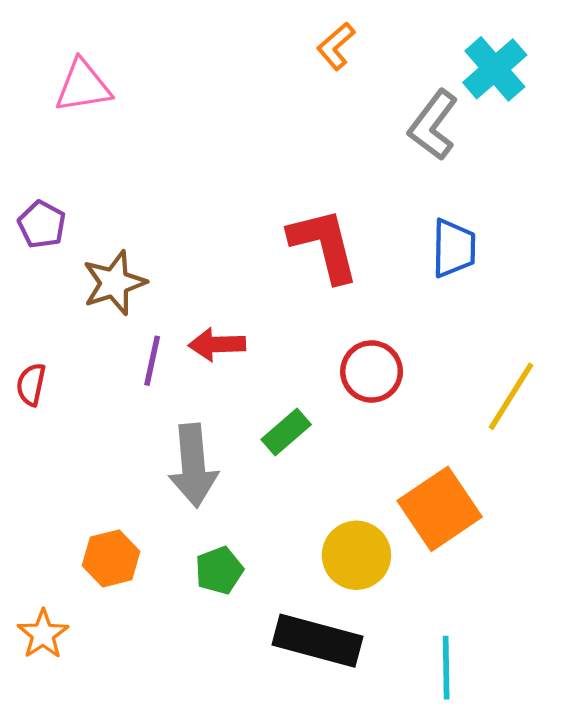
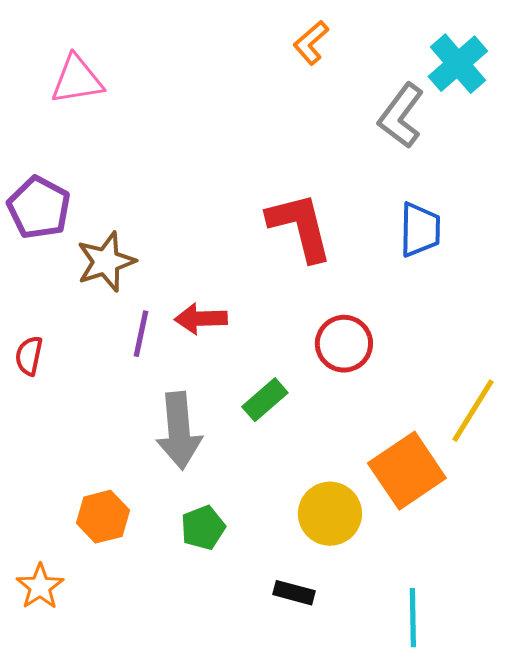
purple pentagon: (42, 224) -> (39, 208), size x1.4
yellow line: (511, 396) -> (473, 411), moved
black rectangle: (318, 641) -> (294, 593), size x0.5

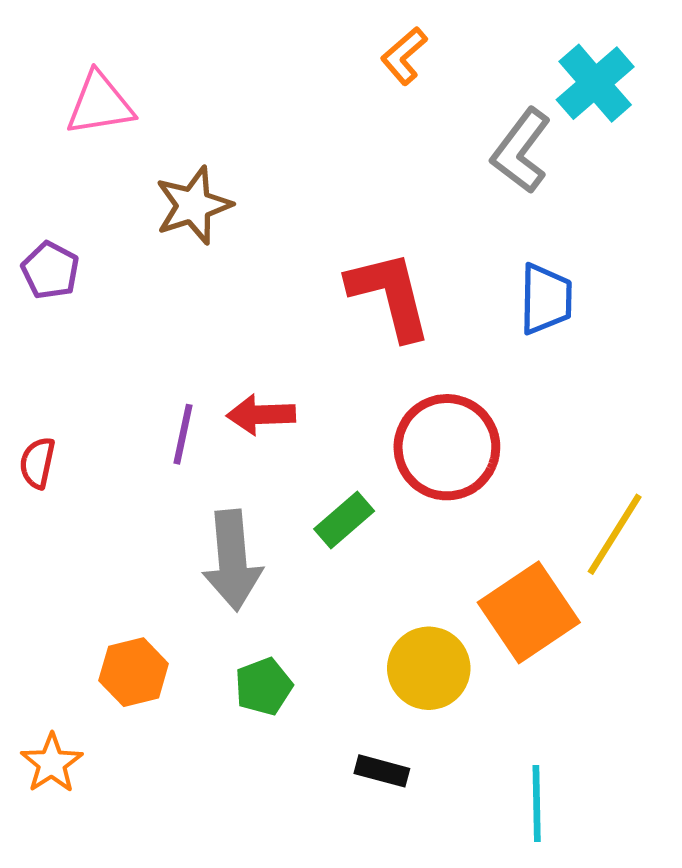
purple pentagon: (39, 208) -> (50, 270), size x0.7
brown star: (106, 262) -> (193, 205), moved
red circle: (344, 344) -> (447, 447), size x1.4

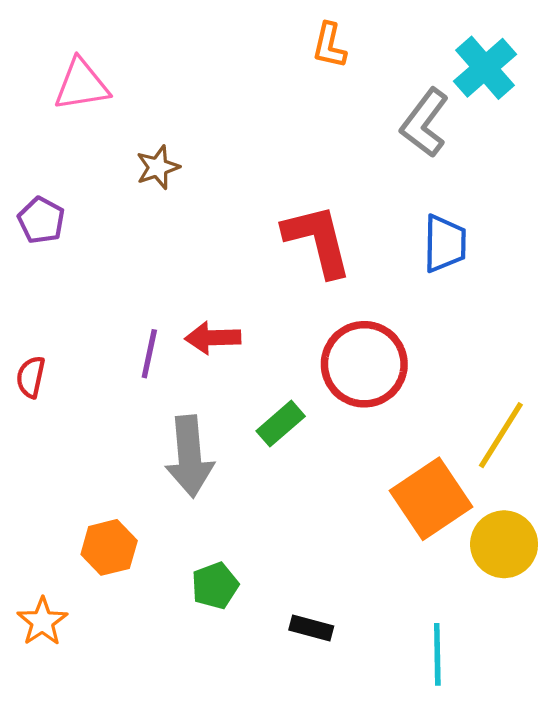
orange L-shape: (404, 56) -> (329, 46), turned -36
brown star: (193, 205) -> (158, 167), size x0.7
yellow circle: (429, 668) -> (504, 544), moved
green pentagon: (264, 686) -> (215, 586), moved

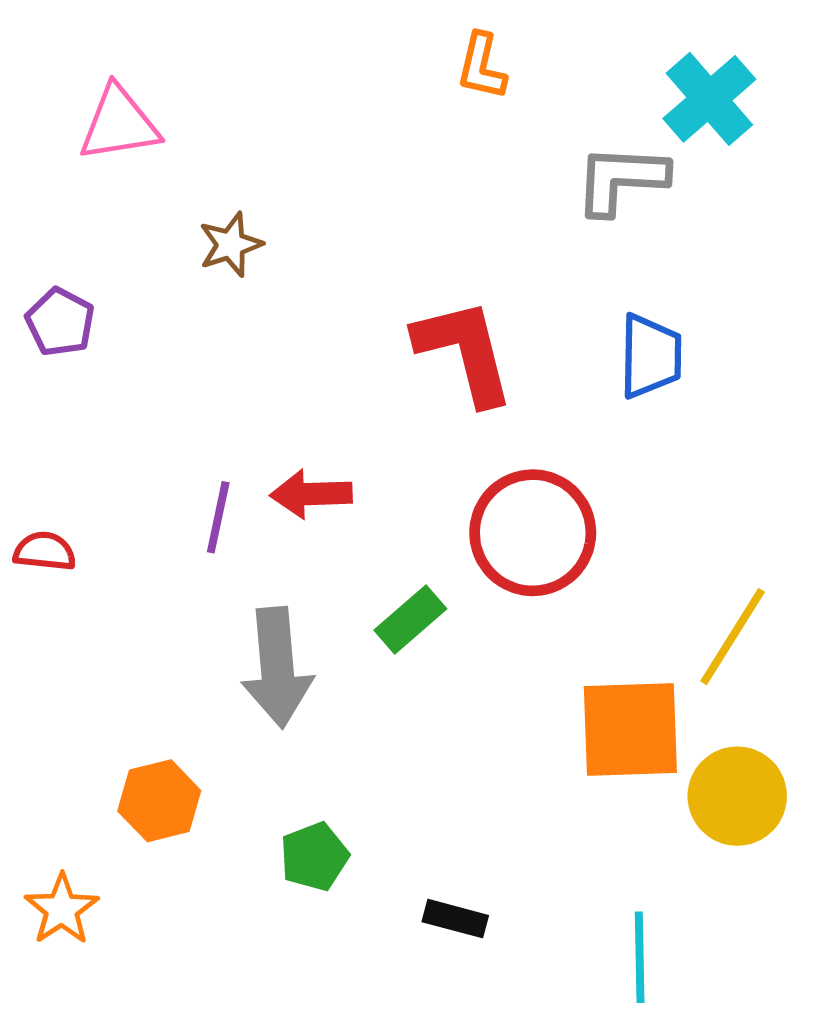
gray L-shape: (425, 123) -> (621, 179), turned 56
red semicircle: (31, 377) -> (45, 551), turned 84
orange square: (431, 499) -> (630, 730), turned 32

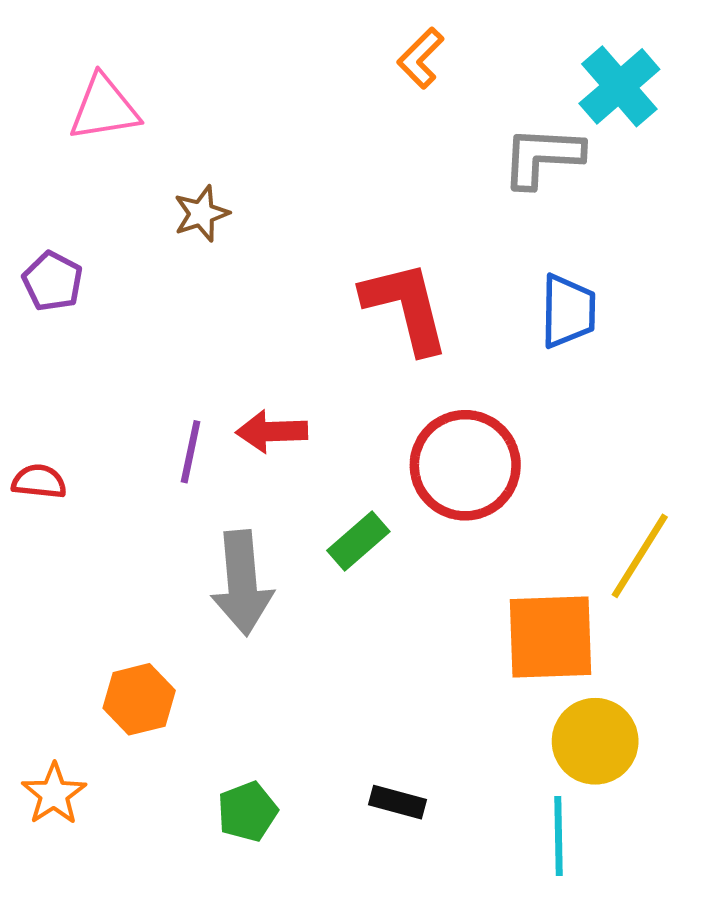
orange L-shape: (482, 66) -> (421, 58), turned 32
yellow circle: (737, 796) -> (595, 741), moved
green pentagon: (314, 857) -> (247, 812), moved

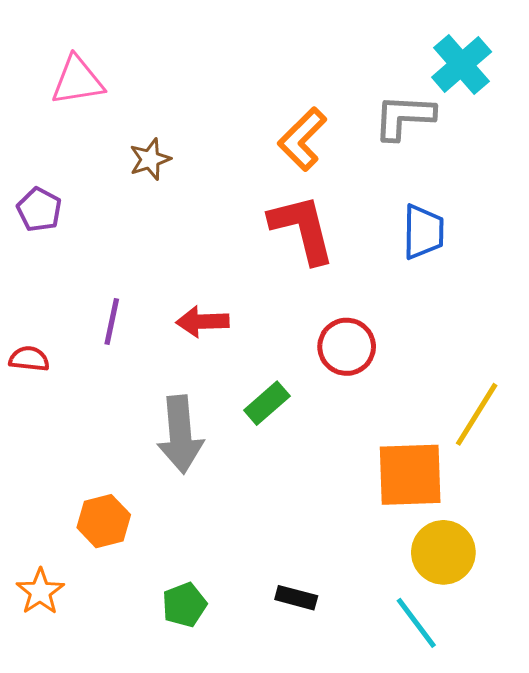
orange L-shape: (421, 58) -> (302, 139), moved, size x1.4
purple line: (191, 452) -> (112, 322), moved
red circle: (465, 465) -> (347, 347), size x0.7
cyan line: (559, 836) -> (416, 623), turned -36

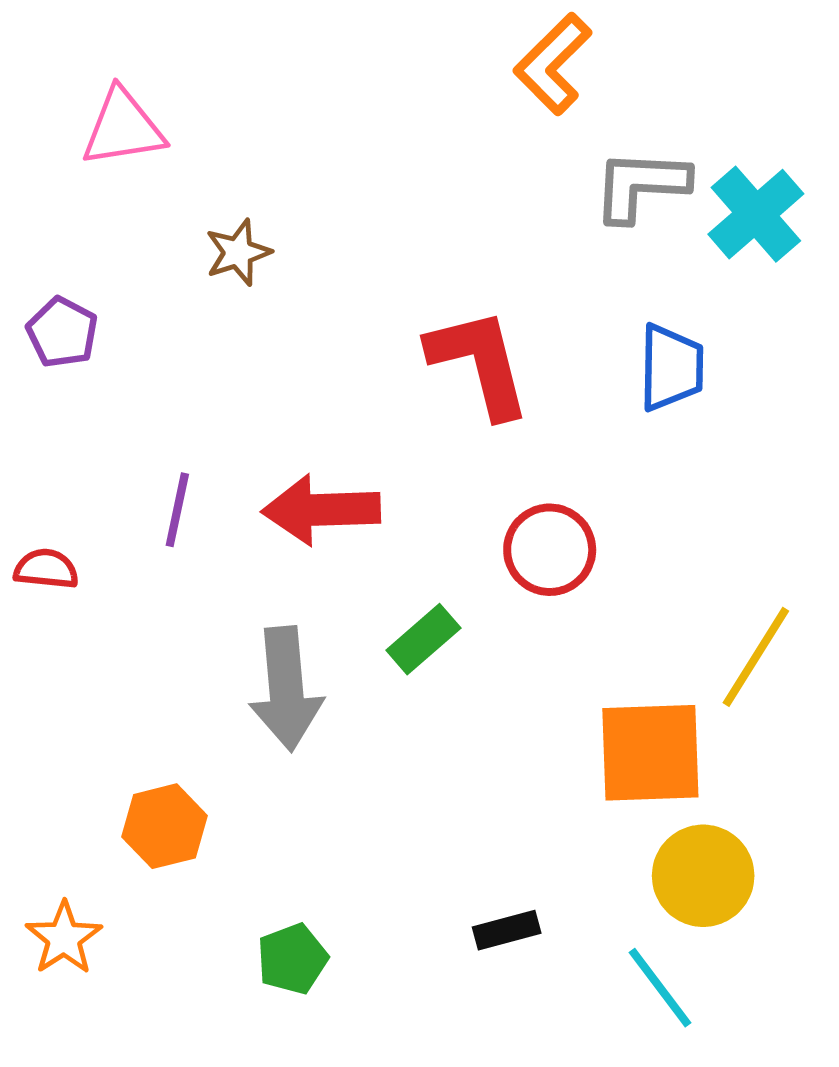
cyan cross: (462, 65) -> (756, 214), moved
orange L-shape: (302, 139) -> (553, 64), moved
red arrow: (202, 322) -> (321, 510), size x1.4
black rectangle: (296, 598) -> (507, 930), moved, turned -30

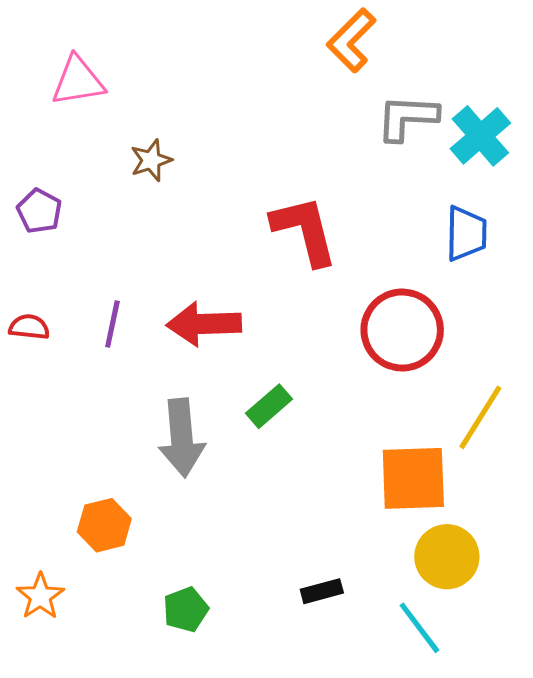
blue trapezoid: (671, 368) -> (466, 233), moved
red circle: (550, 550) -> (402, 330), moved, size x1.4
red semicircle: (46, 569) -> (29, 327), moved

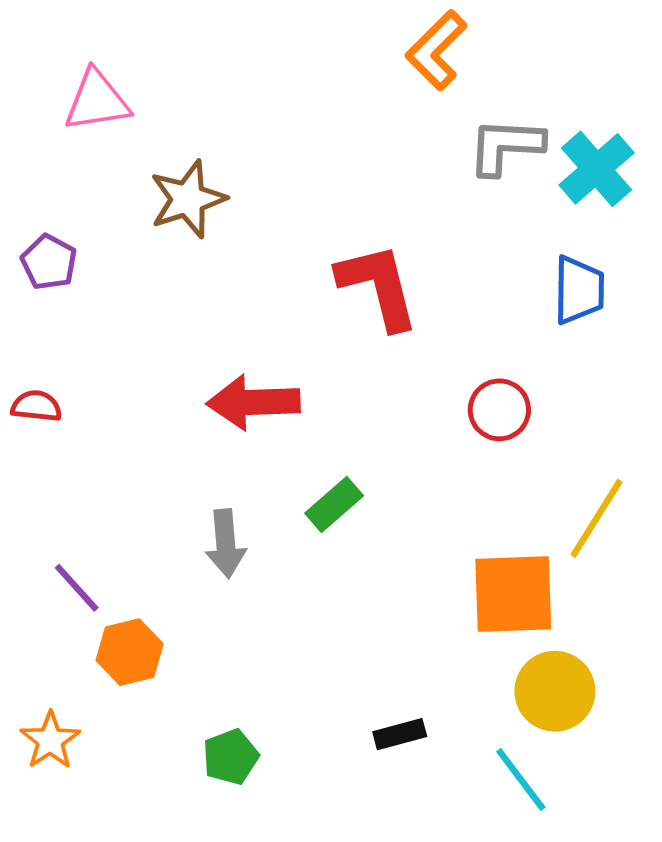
brown star: (151, 160) -> (188, 199), size x1.5
purple line: (112, 324) -> (77, 588), moved, turned -54
red circle: (402, 330) -> (499, 410), size x0.6
gray arrow: (182, 438) -> (226, 544), size x0.7

